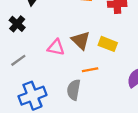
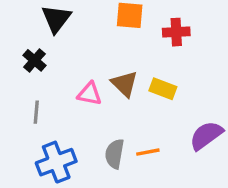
gray line: (18, 60) -> (36, 112), turned -49
orange line: (90, 70) -> (148, 152), moved

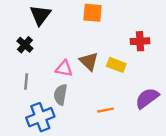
red cross: (176, 32) -> (140, 41), moved
gray semicircle: (115, 154) -> (61, 95), moved

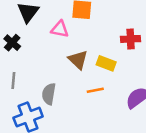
pink triangle: (64, 68) -> (60, 29), moved
orange line: (106, 110) -> (95, 90), moved

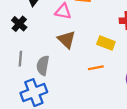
brown triangle: (78, 60) -> (67, 40), moved
gray semicircle: (49, 94) -> (43, 65), moved

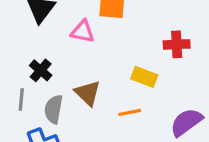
black cross: (19, 24) -> (41, 70), moved
brown triangle: (67, 40) -> (88, 93), moved

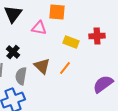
yellow rectangle: (144, 77) -> (71, 42), moved
orange line: (130, 112) -> (65, 68), moved, turned -40

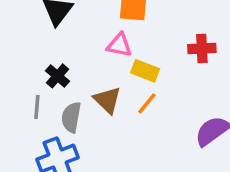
pink triangle: (39, 28) -> (119, 45), moved
yellow rectangle: (71, 42) -> (145, 71), moved

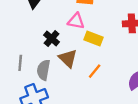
black cross: (57, 76) -> (52, 39), moved
orange line: (147, 103) -> (95, 71), moved

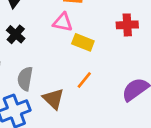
black cross: (52, 39) -> (16, 34), moved
brown triangle: (68, 58) -> (53, 99), moved

